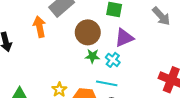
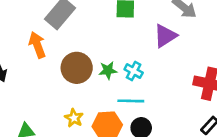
brown circle: (88, 32) -> (77, 68), moved
purple triangle: (124, 38) -> (165, 36), moved

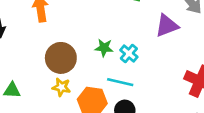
brown circle: (77, 68) -> (61, 58), moved
yellow star: (74, 118) -> (61, 87), turned -30

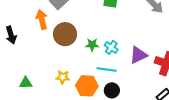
purple triangle: (167, 26) -> (138, 55), moved
brown circle: (61, 58) -> (65, 34), moved

